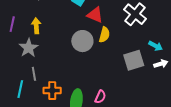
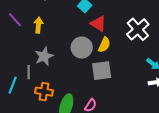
purple line: (12, 24) -> (15, 20), turned -63
gray star: (29, 48) -> (44, 56), moved
gray square: (134, 60) -> (102, 71), moved

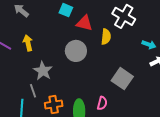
yellow semicircle: (104, 45) -> (106, 37), moved
gray square: (102, 71) -> (122, 79), moved, turned -30

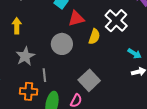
red triangle: (84, 23) -> (76, 19), turned -42
gray square: (122, 79) -> (89, 80), moved
gray line: (33, 91) -> (44, 75), moved

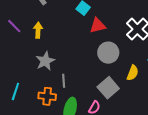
yellow semicircle: (94, 37) -> (133, 73), moved
gray circle: (62, 44) -> (108, 53), moved

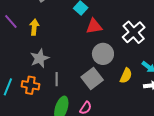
gray square: (108, 88) -> (92, 79), moved
orange cross: (47, 96) -> (30, 85), moved

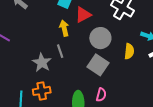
yellow arrow: (34, 27) -> (64, 28), moved
gray line: (57, 79) -> (60, 51), moved

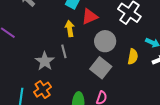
orange cross: (42, 91) -> (43, 90), turned -30

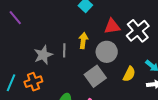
red triangle: (90, 17) -> (112, 26), moved
yellow arrow: (70, 29) -> (83, 41), moved

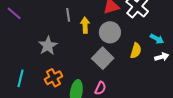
gray line: (64, 50) -> (68, 15), moved
orange cross: (33, 82) -> (53, 78), moved

